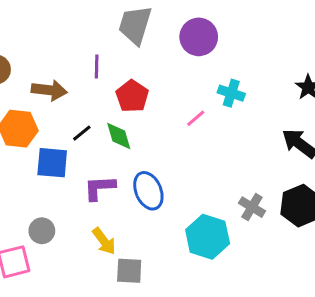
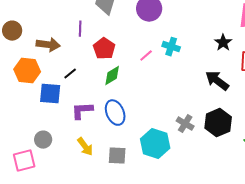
pink line: (196, 118) -> (146, 56), moved
green diamond: (119, 136) -> (112, 76), moved, turned 75
gray square: (129, 271) -> (117, 156), moved

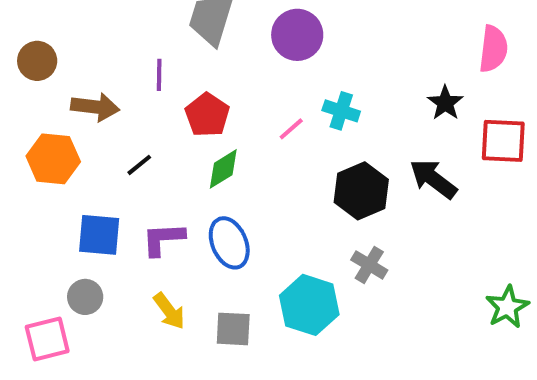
brown circle: (12, 31) -> (37, 61), moved
blue square: (50, 94) -> (99, 235), moved
black hexagon: (218, 123) -> (361, 191), moved

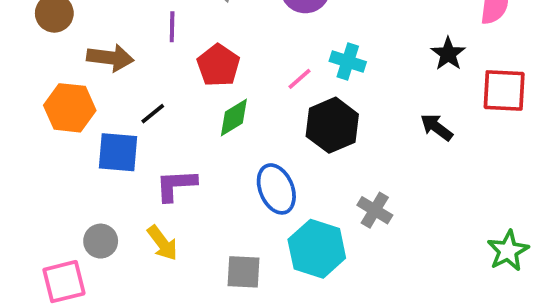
black arrow: (433, 179) -> (437, 127), size x0.7
black hexagon: (361, 191) -> (332, 125), moved
blue square: (99, 235) -> (118, 152), moved
blue ellipse: (229, 243) -> (276, 189), moved
yellow arrow: (169, 311) -> (162, 243), moved

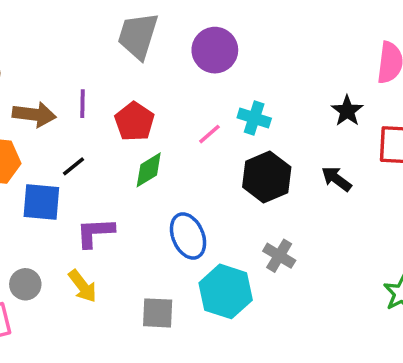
purple line: (172, 27) -> (83, 104), moved
black hexagon: (332, 125) -> (267, 177), moved

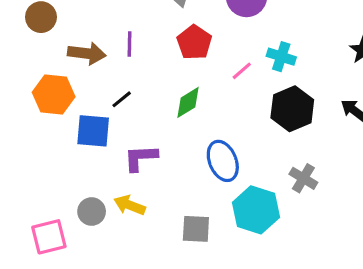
red pentagon: (134, 122) -> (194, 42), moved
gray circle: (25, 284) -> (92, 211), moved
yellow arrow: (83, 286) -> (130, 205), turned 148

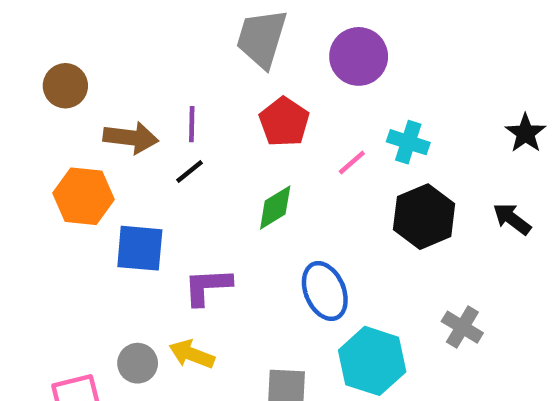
black line: (122, 99) -> (189, 171), moved
gray cross: (303, 178) -> (462, 327), moved

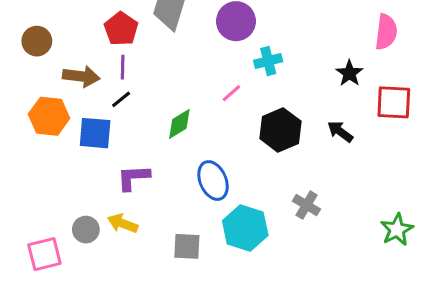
red pentagon: (284, 122) -> (121, 29), moved
cyan cross: (408, 142) -> (268, 61), moved, turned -32
blue square: (140, 248) -> (95, 133), moved

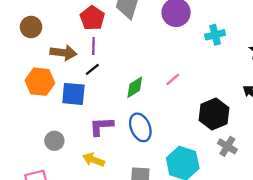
cyan cross: (268, 61) -> (215, 35), moved
pink line: (231, 93) -> (173, 79), moved
black hexagon: (280, 130) -> (214, 114), moved
blue ellipse: (213, 181) -> (140, 127), moved
gray circle: (86, 230) -> (54, 141), moved

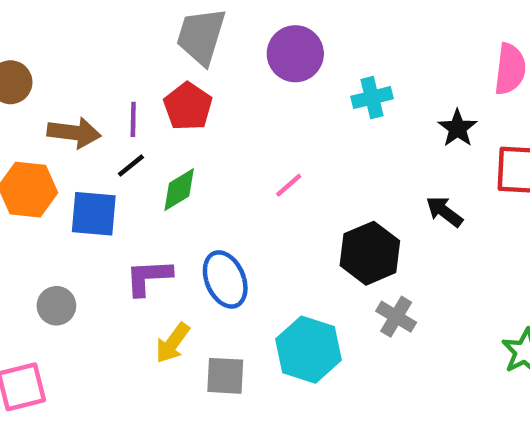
red pentagon: (92, 18) -> (188, 106), moved
green diamond: (135, 87) -> (179, 190), moved
yellow arrow: (93, 160) -> (173, 343), moved, turned -75

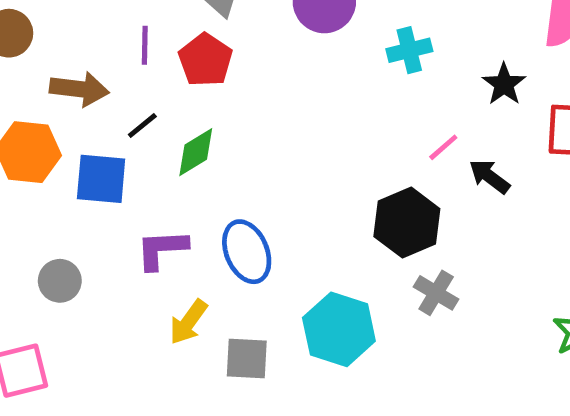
purple line: (133, 119) -> (145, 45), moved
pink line: (289, 185) -> (443, 147), moved

